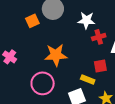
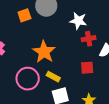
orange star: (56, 55) -> (44, 52), turned 30
yellow rectangle: (88, 79) -> (53, 77), moved

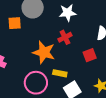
orange square: (24, 15) -> (15, 23), turned 32
red cross: (89, 39) -> (65, 37), moved

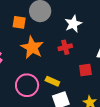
white star: (68, 13) -> (73, 24), turned -30
orange star: (44, 52) -> (32, 48), moved

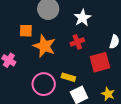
orange square: (19, 22) -> (26, 31), moved
red square: (85, 70) -> (100, 62), size x1.5

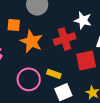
white star: (82, 18) -> (83, 20), moved, turned -30
red cross: (77, 42) -> (65, 39), size x1.5

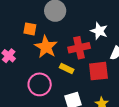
yellow rectangle: (54, 74) -> (67, 68), moved

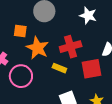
white star: (99, 31) -> (88, 15), moved
pink circle: (40, 84) -> (21, 76), moved

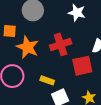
yellow rectangle: (59, 68) -> (47, 80), moved

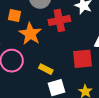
red cross: (61, 44) -> (59, 20), moved

